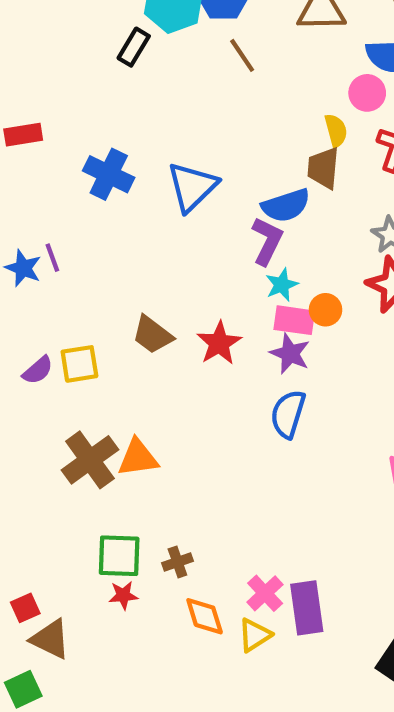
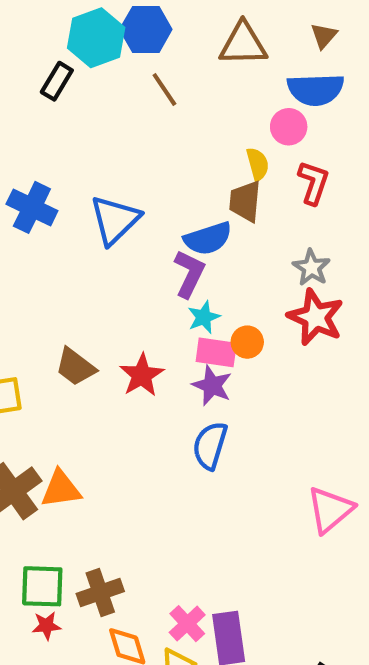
brown cross: (177, 562) -> (100, 593), size x1.5

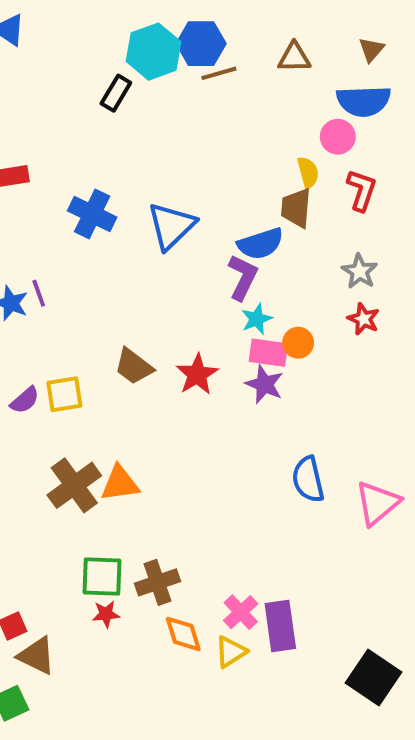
brown triangle: (243, 44) -> (294, 57), size x0.7
brown line: (164, 89) -> (219, 73), moved, turned -72
red star: (316, 317) -> (364, 319), size x0.6
blue semicircle: (210, 446) -> (308, 479), moved, turned -30

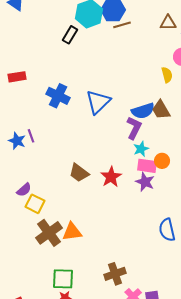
brown triangle: (294, 57) -> (168, 23), moved
brown trapezoid: (296, 208) -> (161, 110), moved, turned -35
yellow square: (64, 394) -> (35, 204), moved, turned 36
brown cross: (157, 582) -> (115, 274), moved

